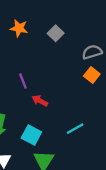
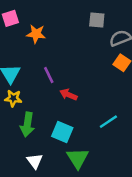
orange star: (19, 28) -> (36, 34), moved
gray square: (56, 33) -> (97, 20), moved, turned -35

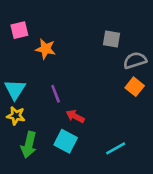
cyan square: (62, 132) -> (66, 141), moved

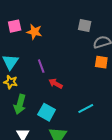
pink square: (19, 30) -> (15, 26), moved
orange square: (135, 87) -> (101, 62), turned -32
cyan square: (66, 141) -> (47, 112), moved

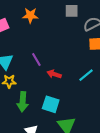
orange star: (34, 32) -> (30, 15), moved
cyan line: (86, 109) -> (86, 75), moved

